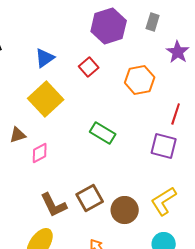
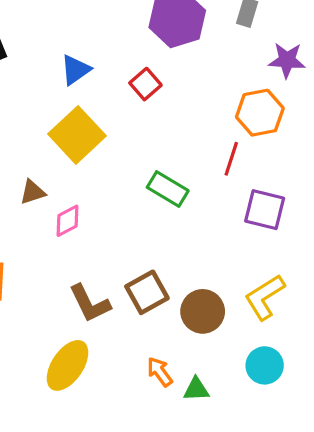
purple star: (178, 52) -> (287, 60), turned -30
orange hexagon: (140, 80) -> (260, 113), moved
red line: (176, 114) -> (231, 159), moved

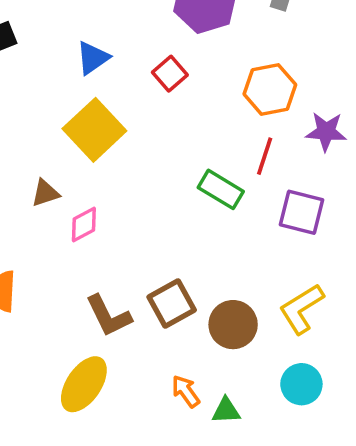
purple star: (287, 60) -> (326, 132), moved
orange hexagon: (260, 113) -> (270, 89), moved
green rectangle: (168, 189) -> (221, 189), moved

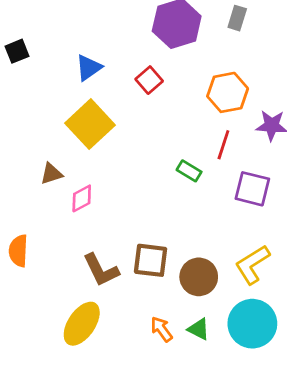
green rectangle: (221, 189) -> (189, 171), size x0.7
brown square: (172, 304) -> (151, 260), turned 36
cyan circle: (301, 384) -> (252, 324), size x1.5
green triangle: (226, 411) -> (199, 329), moved, turned 30

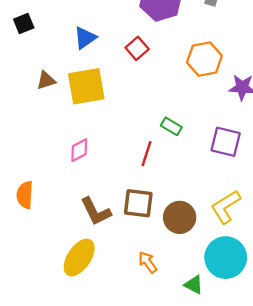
yellow square: (90, 124) -> (86, 86), turned 33
red line: (223, 145) -> (147, 154), moved
brown triangle: (51, 174) -> (46, 80), moved
green triangle: (199, 329) -> (194, 285), moved

